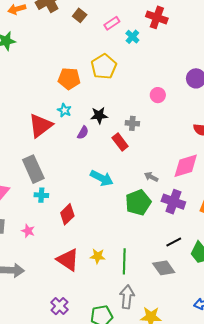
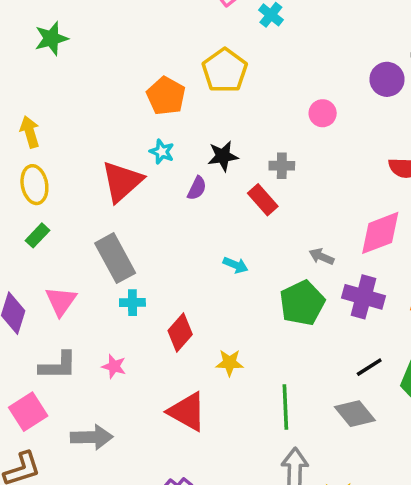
orange pentagon: (69, 79) -> (166, 96), turned 30
cyan arrow: (102, 178) -> (236, 265), size x0.6
yellow star: (98, 256) -> (230, 363), moved

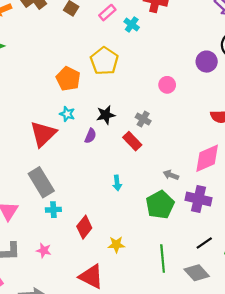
gray cross: (282, 166) -> (143, 119), turned 32
cyan arrow: (236, 265) -> (117, 183), turned 64
green line: (285, 407) -> (163, 259), moved

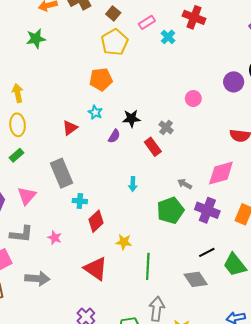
yellow pentagon: (104, 61) -> (115, 42), moved
orange pentagon: (68, 79) -> (101, 79), turned 30
red triangle: (43, 134) -> (70, 128), size x0.6
cyan cross: (53, 210) -> (80, 201), moved
green line: (163, 259) -> (148, 266), moved

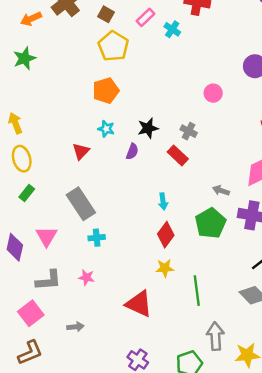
cyan cross: (80, 201) -> (97, 238), moved
red diamond: (96, 221) -> (166, 235), moved
gray arrow: (37, 279) -> (76, 327), size x0.6

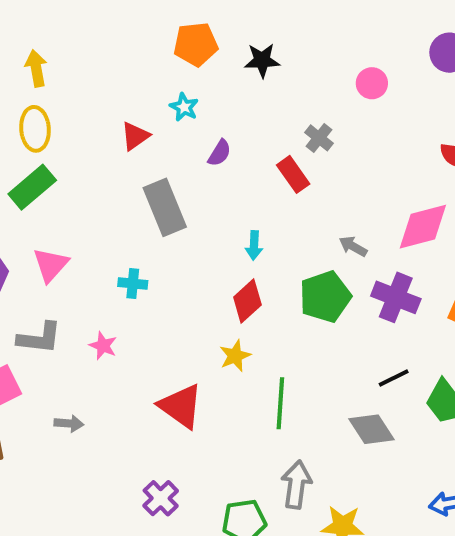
black star: (148, 128) -> (262, 60), moved
green rectangle: (27, 193) -> (32, 187), size x1.6
gray rectangle: (81, 204) -> (165, 207), moved
yellow star: (165, 268) -> (235, 356), turned -30

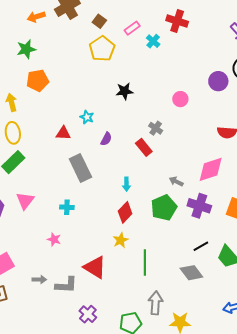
orange pentagon: (196, 44) -> (38, 80), moved
red triangle: (135, 136) -> (63, 133), turned 42
gray L-shape: (39, 338) -> (66, 285), moved

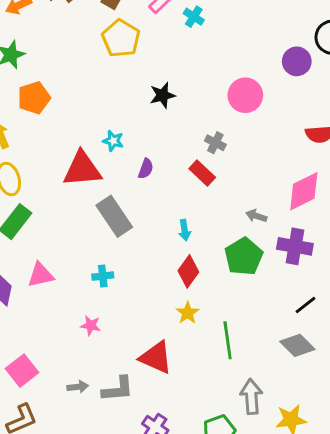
pink circle: (180, 99) -> (245, 95), size x1.5
red triangle: (63, 133) -> (82, 169), size x1.8
pink triangle: (25, 201) -> (41, 275), turned 48

